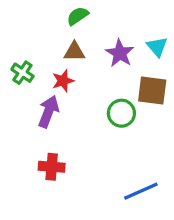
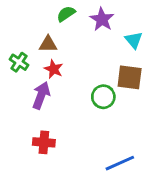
brown triangle: (74, 52) -> (48, 44), moved
purple star: (120, 53) -> (102, 19), moved
red star: (63, 81) -> (54, 69), turned -30

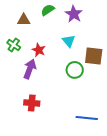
cyan triangle: (134, 40) -> (69, 41), moved
brown triangle: (48, 44) -> (24, 20), moved
blue line: (120, 163) -> (87, 118), turned 30

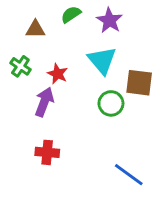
cyan triangle: (69, 41) -> (102, 60), size x1.5
blue line: (87, 118) -> (129, 175), turned 30

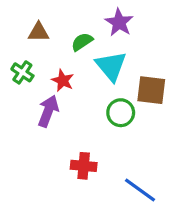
green semicircle: (71, 14) -> (82, 42), moved
red cross: (47, 152) -> (84, 166), moved

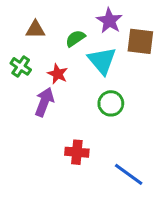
brown square: (151, 90) -> (140, 41), moved

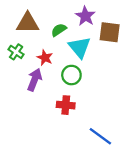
brown triangle: (35, 30) -> (28, 23), size x1.5
green circle: (111, 103) -> (71, 75), moved
red cross: (77, 152) -> (66, 105), moved

